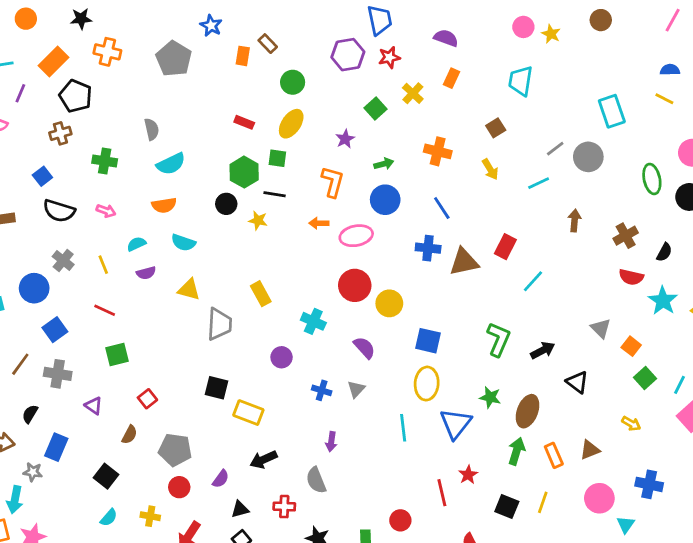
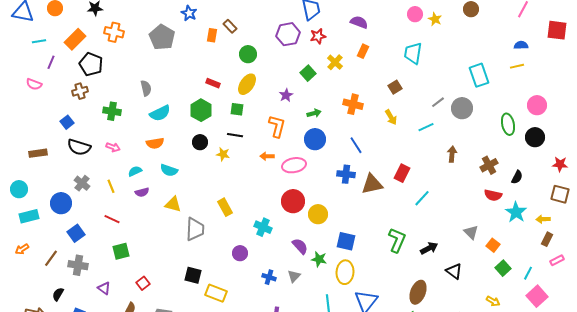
yellow line: (664, 99) -> (517, 66), turned -40
green hexagon: (244, 172) -> (201, 110), moved
green star: (490, 397) -> (319, 259), moved

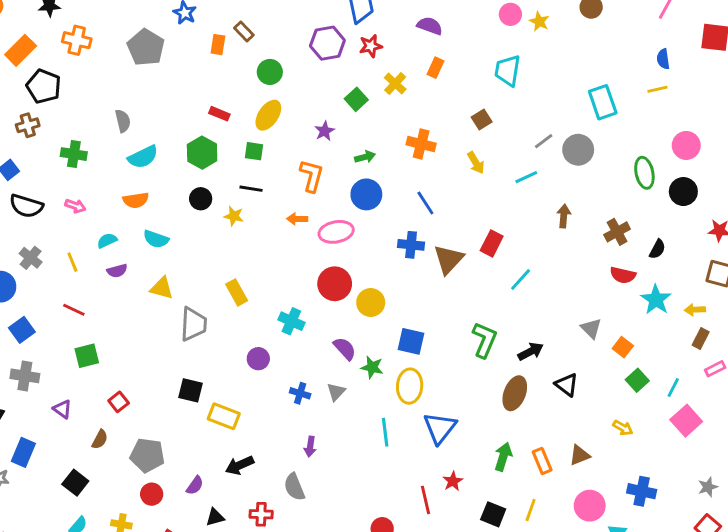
blue semicircle: (521, 45) -> (663, 59), turned -96
brown triangle: (372, 184) -> (448, 259), turned -35
brown ellipse: (418, 292) -> (515, 393), moved

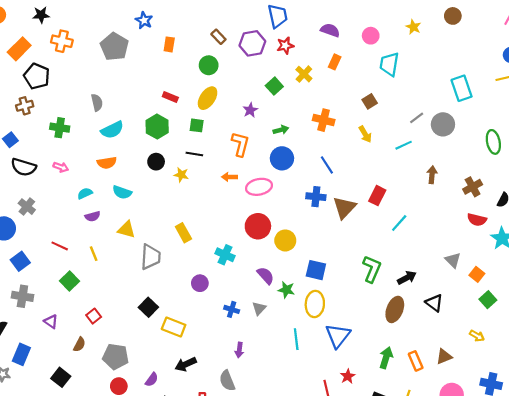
pink circle: (510, 14) -> (371, 36), moved
brown rectangle: (244, 32) -> (218, 37), moved
yellow line: (72, 262) -> (94, 254), moved
green square: (87, 356) -> (70, 281), turned -30
black square: (191, 390) -> (148, 307), turned 30

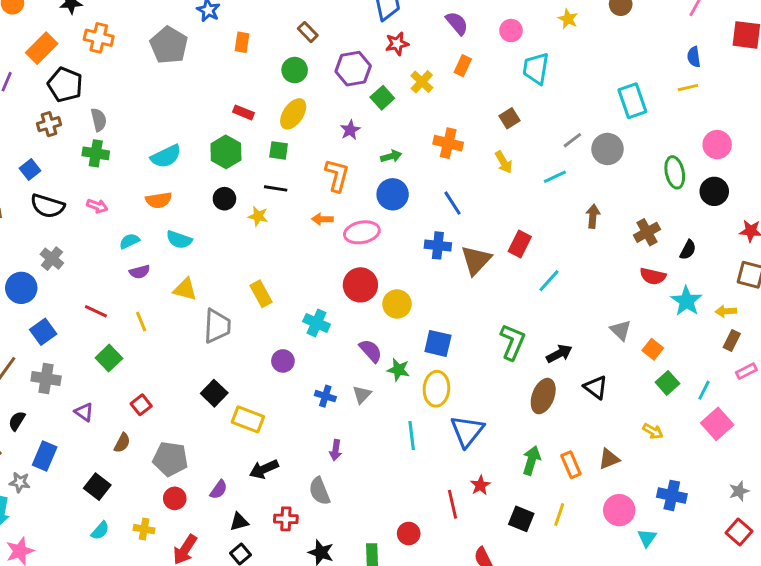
purple semicircle: (330, 30) -> (457, 23), turned 30
purple hexagon: (252, 43) -> (353, 69), moved
gray semicircle: (97, 102) -> (99, 120), moved

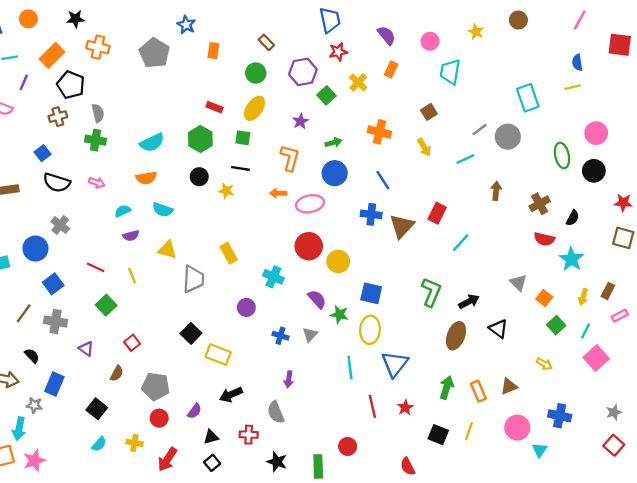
yellow arrow: (726, 311) -> (583, 297), moved, turned -70
black semicircle: (17, 421) -> (32, 356), turned 105
red line: (453, 504) -> (372, 406), moved

